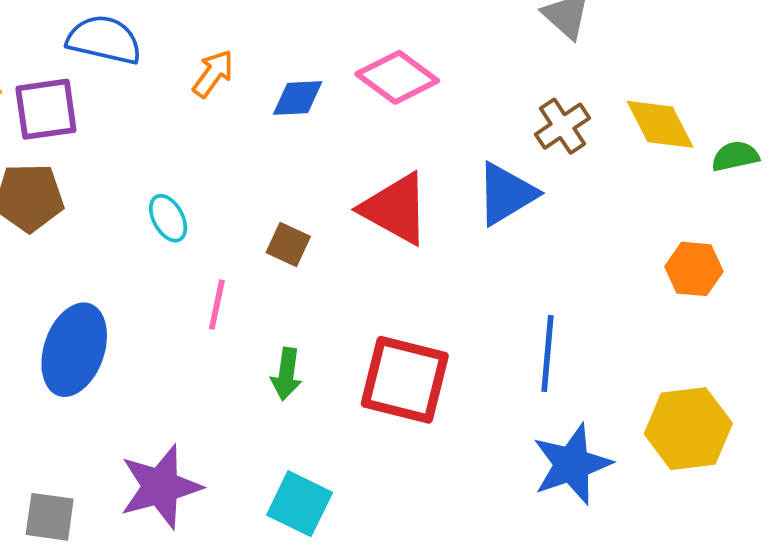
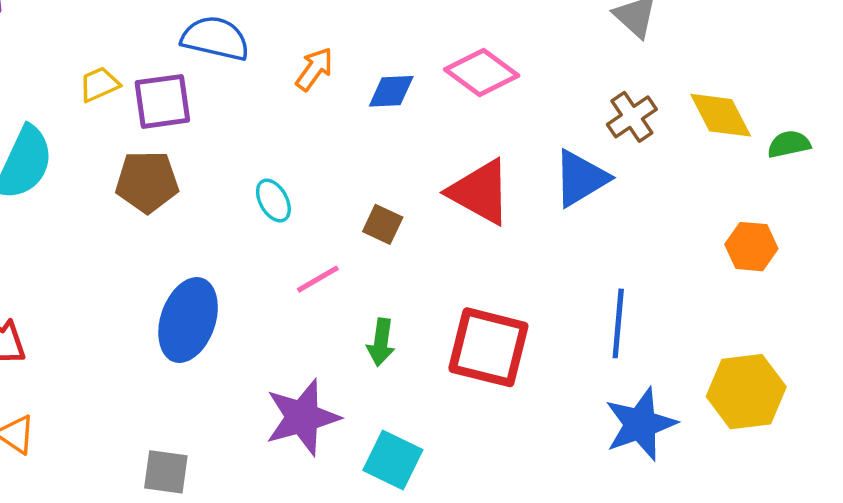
pink line: (217, 305) -> (318, 279), turned 48
purple star: (161, 487) -> (302, 417), moved

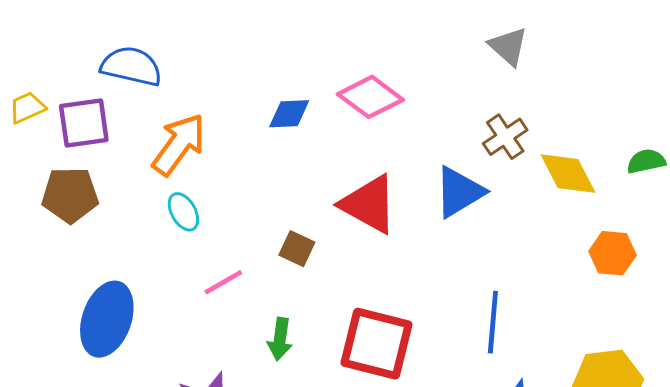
orange arrow: (314, 69) -> (179, 144), moved, size x1.6
yellow diamond: (721, 115) -> (568, 174), moved
brown square: (383, 224) -> (297, 249), moved

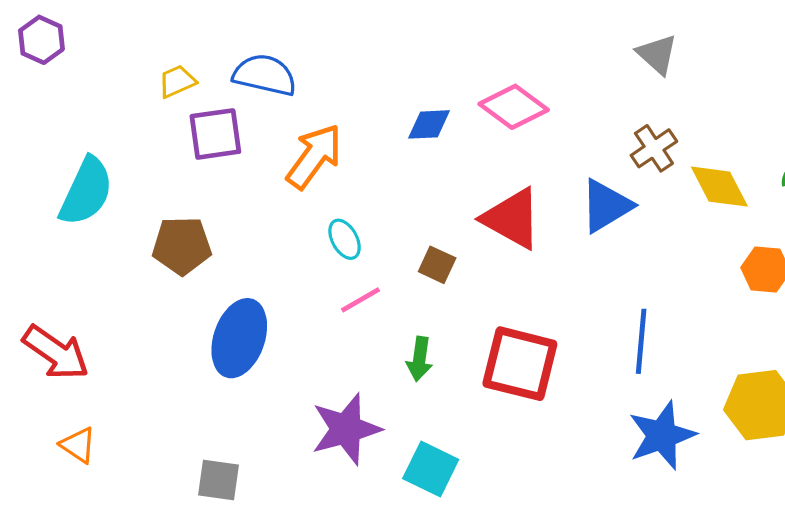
yellow trapezoid: (27, 108) -> (177, 81), moved
brown pentagon: (70, 195) -> (182, 246), moved
cyan ellipse: (183, 212) -> (345, 239), moved

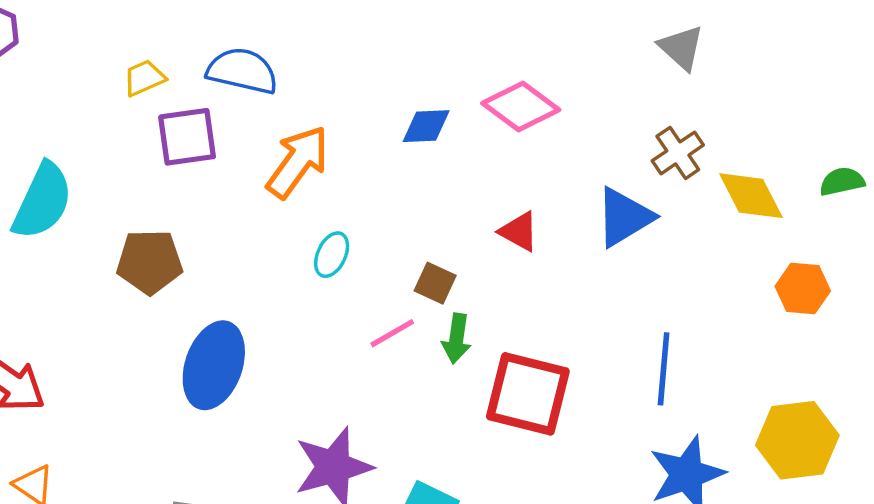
red triangle: (512, 219) -> (519, 231), size x0.6
cyan ellipse: (345, 239) -> (332, 255), turned 54
pink line: (360, 300) -> (392, 333), moved
green arrow: (419, 359) -> (457, 339), moved

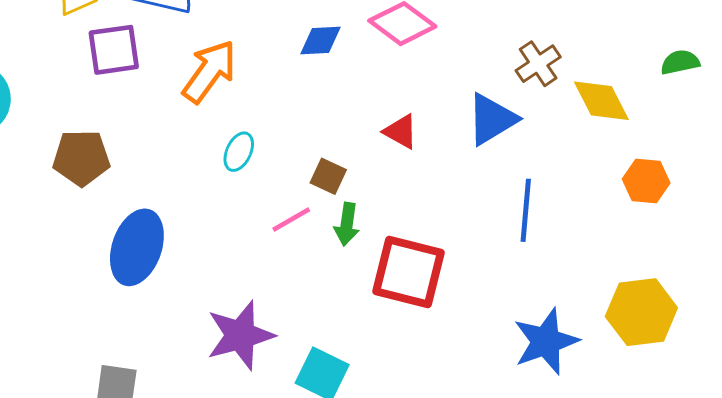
green semicircle: (842, 181) -> (680, 62), moved
blue line: (664, 369) -> (526, 210), moved

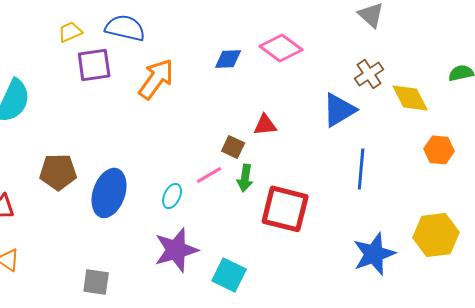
red triangle: (401, 132) -> (265, 125), moved, turned -35
cyan ellipse: (239, 152) -> (172, 196), moved
brown pentagon: (81, 158) -> (58, 172), moved

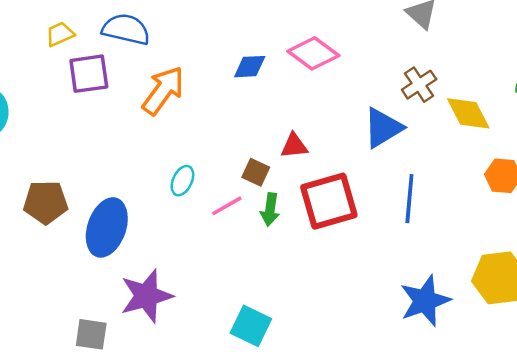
cyan ellipse: (172, 196) -> (182, 181), moved
red square: (285, 209) -> (329, 201), moved, turned -30
purple star: (176, 250) -> (146, 296), moved

